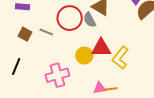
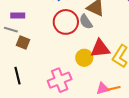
gray line: (46, 32) -> (11, 30), moved
black line: (16, 66) -> (17, 76), turned -30

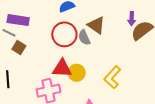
purple rectangle: (18, 16) -> (18, 20), size x1.5
red triangle: (100, 49) -> (62, 68), moved

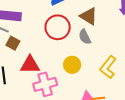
gray semicircle: (84, 38) -> (85, 37), moved
red triangle: (62, 68) -> (30, 65), moved

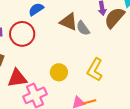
red circle: (58, 27) -> (22, 34), moved
gray semicircle: (85, 37) -> (83, 28), moved

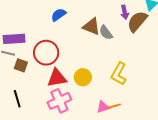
red circle: (22, 34) -> (46, 53), moved
red triangle: (17, 78) -> (57, 78), moved

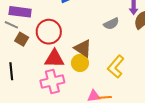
brown triangle: (91, 27) -> (83, 48), moved
gray semicircle: (106, 33) -> (111, 24), turned -91

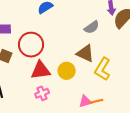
brown triangle: (83, 48) -> (85, 53), moved
pink cross: (52, 82) -> (42, 93), size x0.6

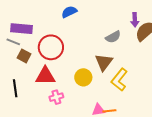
brown triangle: (85, 53) -> (104, 62), turned 36
red triangle: (41, 70) -> (45, 76), moved

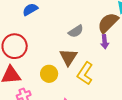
purple arrow: (135, 20) -> (105, 42), moved

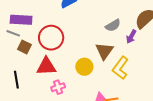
purple arrow: (105, 42) -> (131, 37), moved, turned 32

